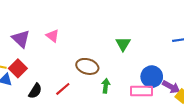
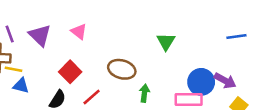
red square: (18, 68) -> (70, 72), moved
purple arrow: (171, 87) -> (225, 81), moved

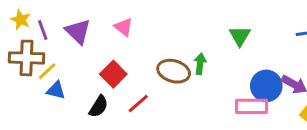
green triangle: (166, 42) -> (240, 36), moved
yellow line: (13, 69) -> (47, 71), turned -54
green arrow: (144, 93) -> (200, 64), moved

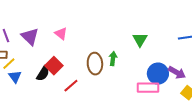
brown ellipse: (174, 71) -> (95, 64), turned 70
blue triangle: (56, 90) -> (15, 77), turned 40
black semicircle: (99, 106) -> (43, 74), moved

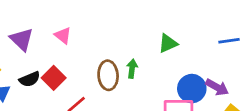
green triangle: (140, 40) -> (168, 43), turned 35
black semicircle: (43, 74) -> (30, 79), moved, turned 35

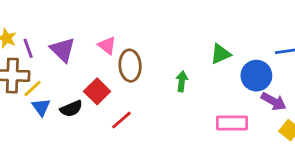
brown ellipse: (108, 75) -> (130, 66), moved
black semicircle: (30, 79) -> (71, 109), moved
blue circle: (192, 89) -> (256, 76), moved

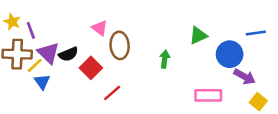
purple triangle: (63, 50) -> (48, 53), moved
black semicircle: (71, 109) -> (68, 54), moved

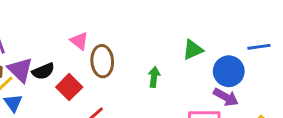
purple arrow: (245, 77) -> (226, 97), moved

